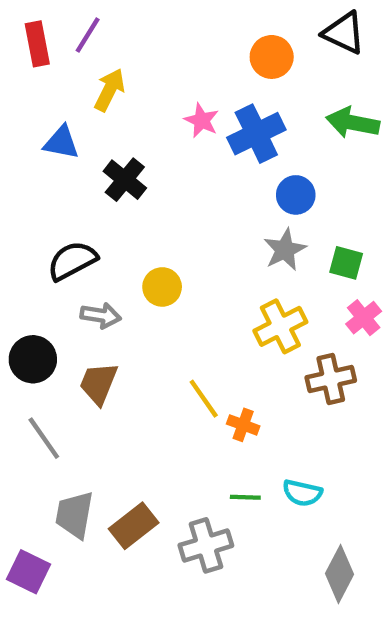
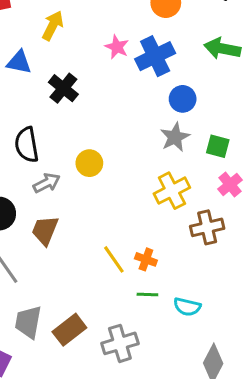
black semicircle: (72, 261) -> (27, 145), turned -72
gray arrow: (101, 315) -> (47, 183), turned -36
yellow line: (204, 399) -> (114, 259), moved
green line: (245, 497) -> (147, 295), moved

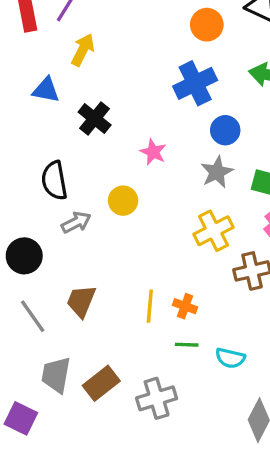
pink star: (117, 47) -> (153, 152), moved
brown trapezoid: (45, 230) -> (81, 301), moved
yellow line: (114, 259) -> (150, 306), turned 40

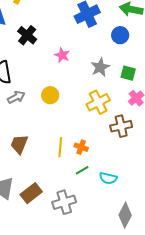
blue circle: (225, 130) -> (120, 35), moved
yellow circle: (123, 201) -> (50, 95), moved
green line: (187, 345) -> (82, 170), turned -32

